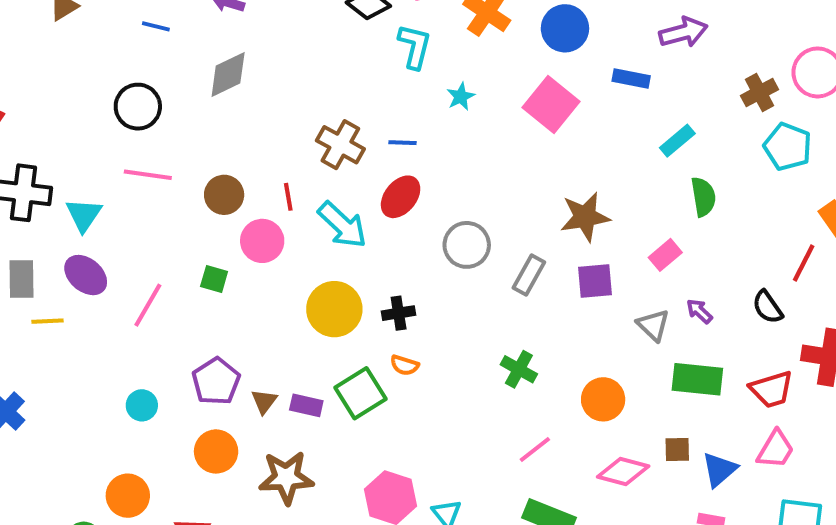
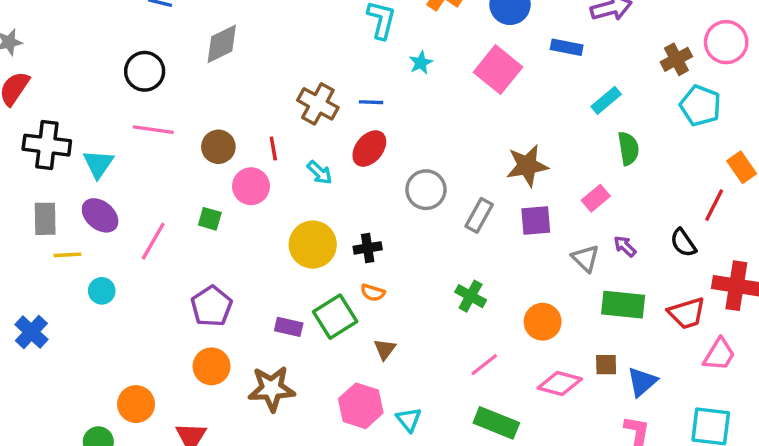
cyan arrow: (342, 225) -> (320, 172), size x0.6
brown triangle: (264, 401) -> (385, 349), moved
cyan circle: (142, 405) -> (102, 291), moved
pink trapezoid: (776, 449) -> (719, 354), moved

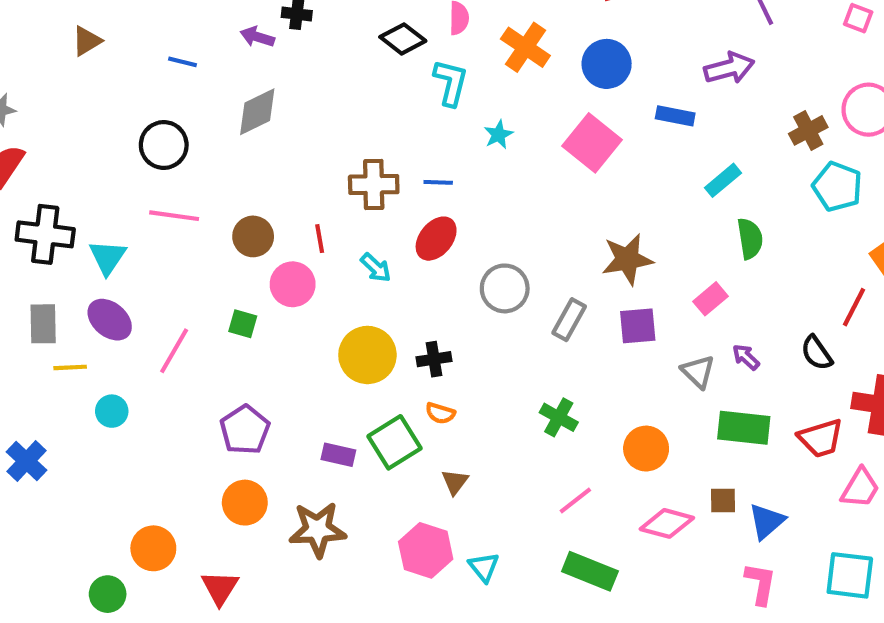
brown cross: (318, 104) -> (374, 184), turned -30

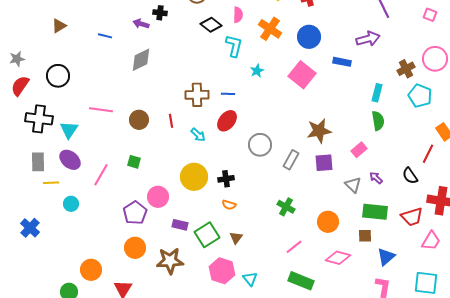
black circle: (164, 145) -> (58, 76), moved
cyan rectangle: (723, 180) -> (377, 93), moved, turned -36
pink circle: (293, 284) -> (158, 197), moved
green square: (394, 442) -> (207, 235), moved
brown square: (723, 501) -> (365, 236), moved

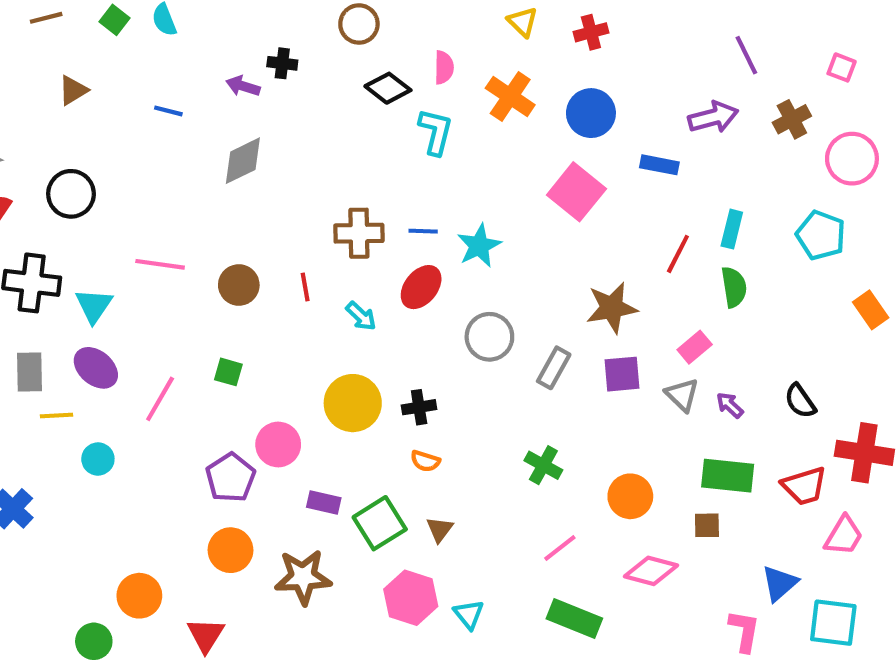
brown cross: (406, 69) -> (792, 119), moved
cyan star: (257, 71) -> (479, 246), moved, size x1.5
red line: (428, 154) -> (678, 254), moved
gray triangle: (353, 185) -> (682, 395), moved
blue triangle: (386, 257) -> (779, 583), moved

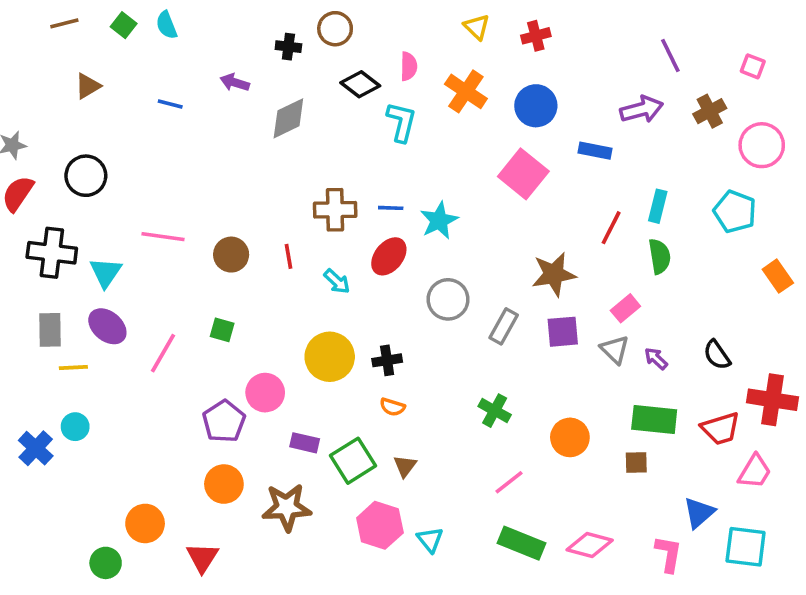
black cross: (282, 63) -> (288, 47), moved
gray diamond: (243, 161) -> (288, 118), moved
cyan circle: (98, 459) -> (75, 427), moved
pink diamond: (651, 571) -> (590, 545), moved

